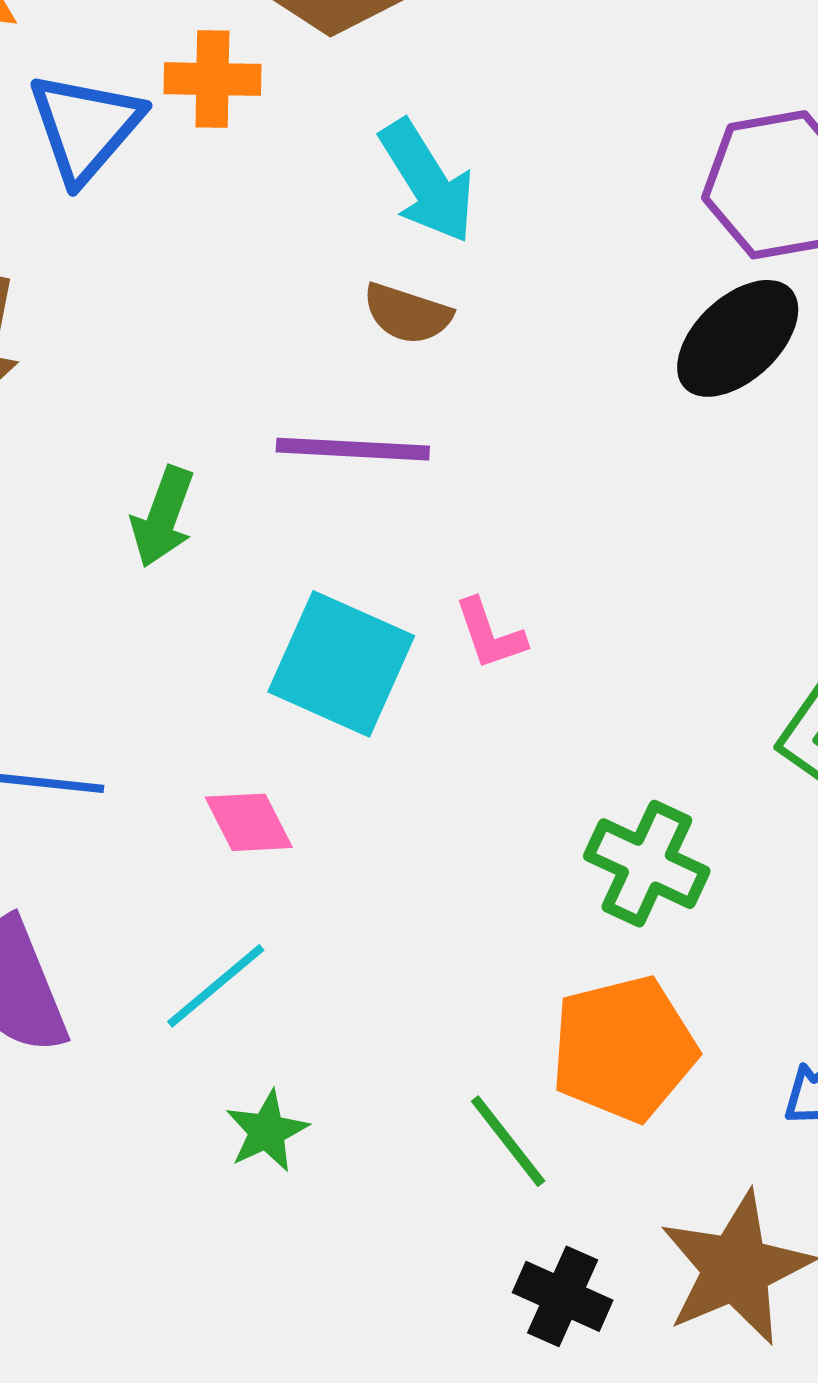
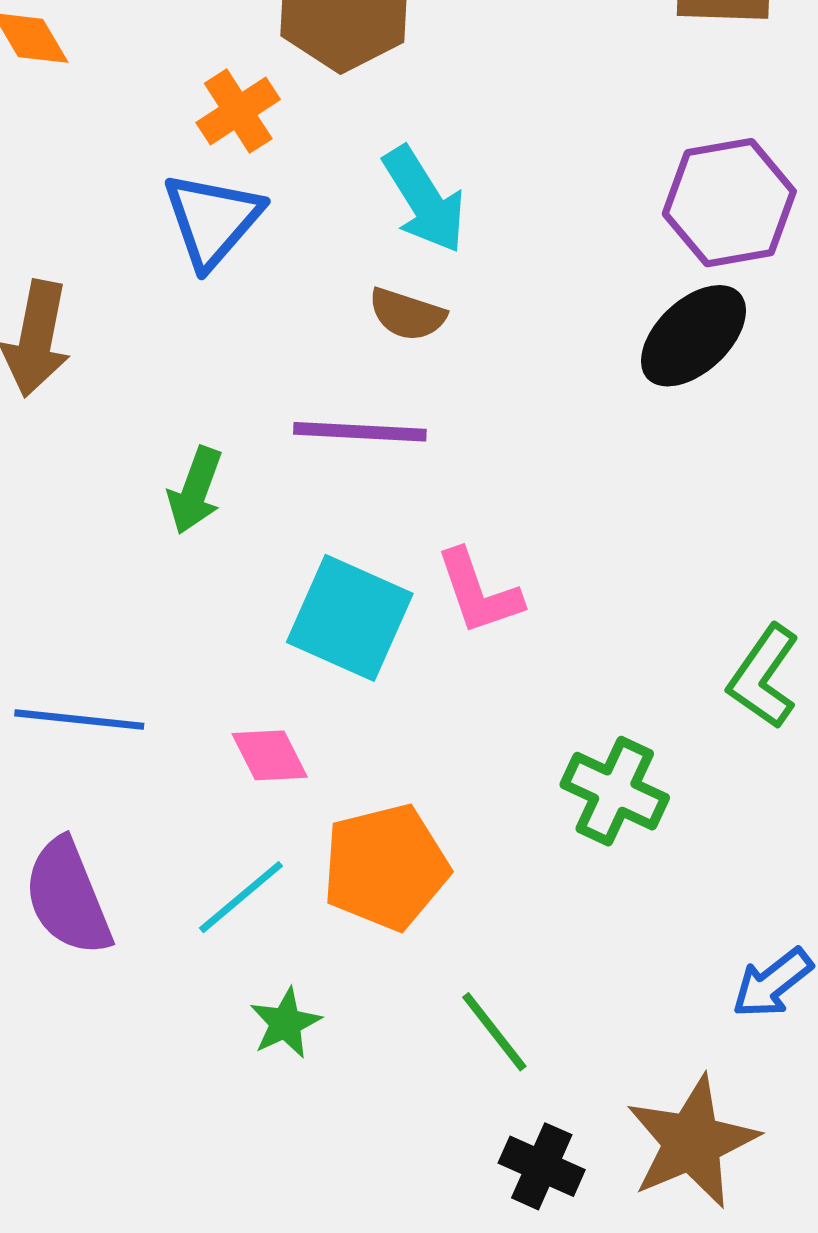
orange cross: (212, 79) -> (238, 111), turned -34
blue triangle: (85, 127) -> (212, 220), moved
pink L-shape: (490, 634) -> (479, 592), size x1.4
orange pentagon: (624, 1049) -> (386, 867), moved

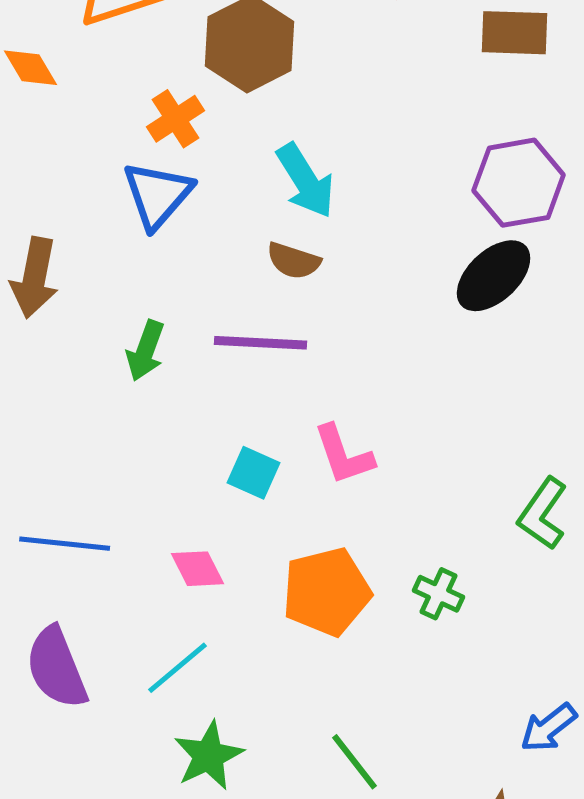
green arrow: (195, 490) -> (146, 351), moved
cyan square: (350, 618) -> (254, 473), size x0.6
green cross: (615, 791) -> (439, 594), size x0.7
orange pentagon: (386, 867) -> (327, 592), moved
green star: (285, 1023) -> (209, 756), size x1.4

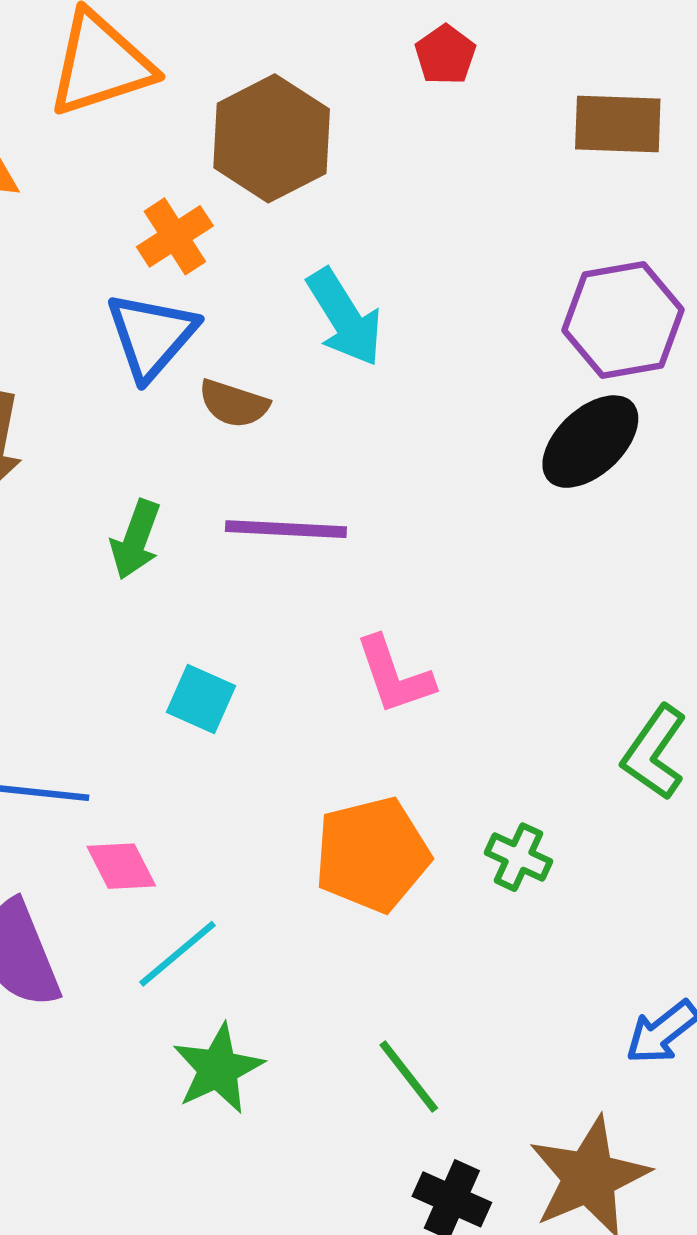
brown semicircle: (294, 261) -> (234, 404), moved
cyan square: (254, 473) -> (201, 699), moved
pink diamond: (198, 569) -> (121, 866), moved

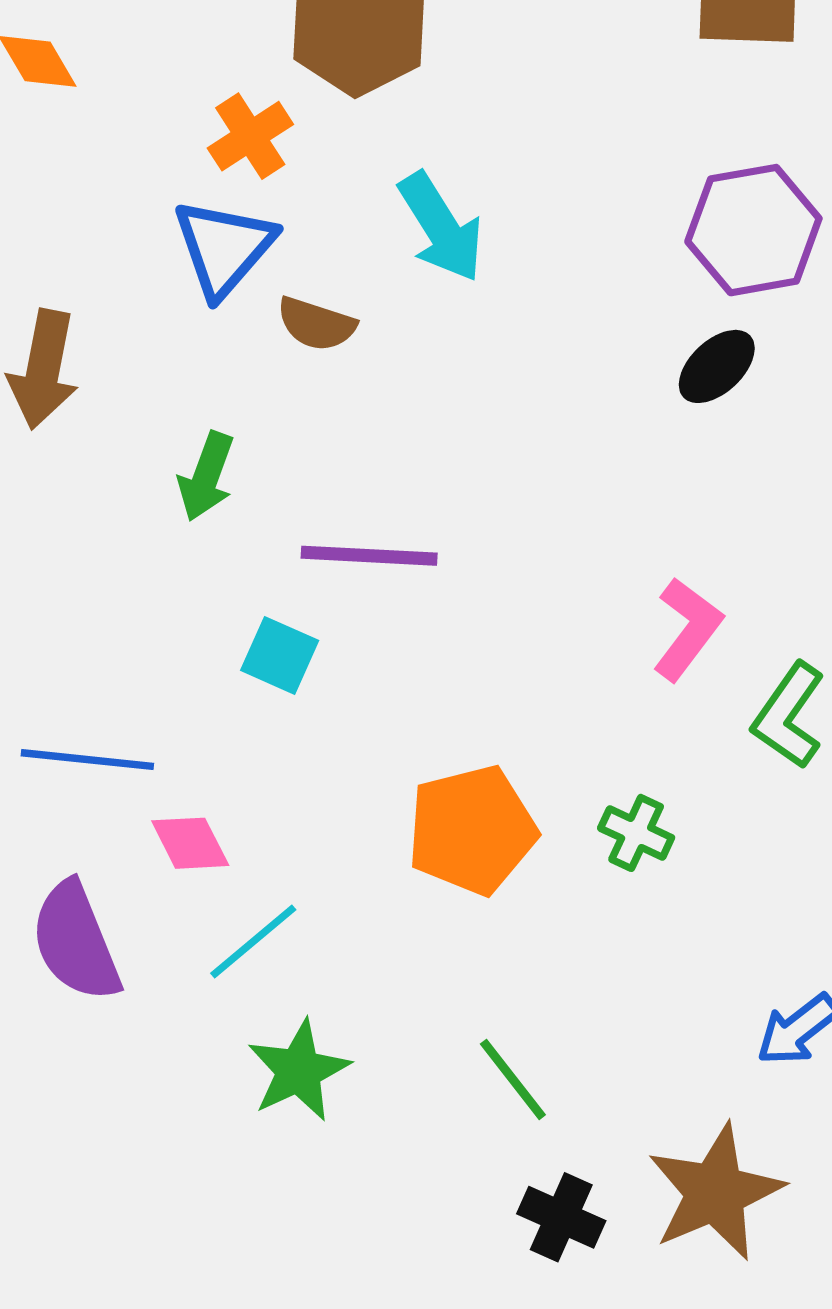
black ellipse: (590, 442) -> (717, 366), size x0.7
purple line: (286, 529) -> (369, 556), moved
pink L-shape: (394, 675) -> (687, 629), moved, turned -124

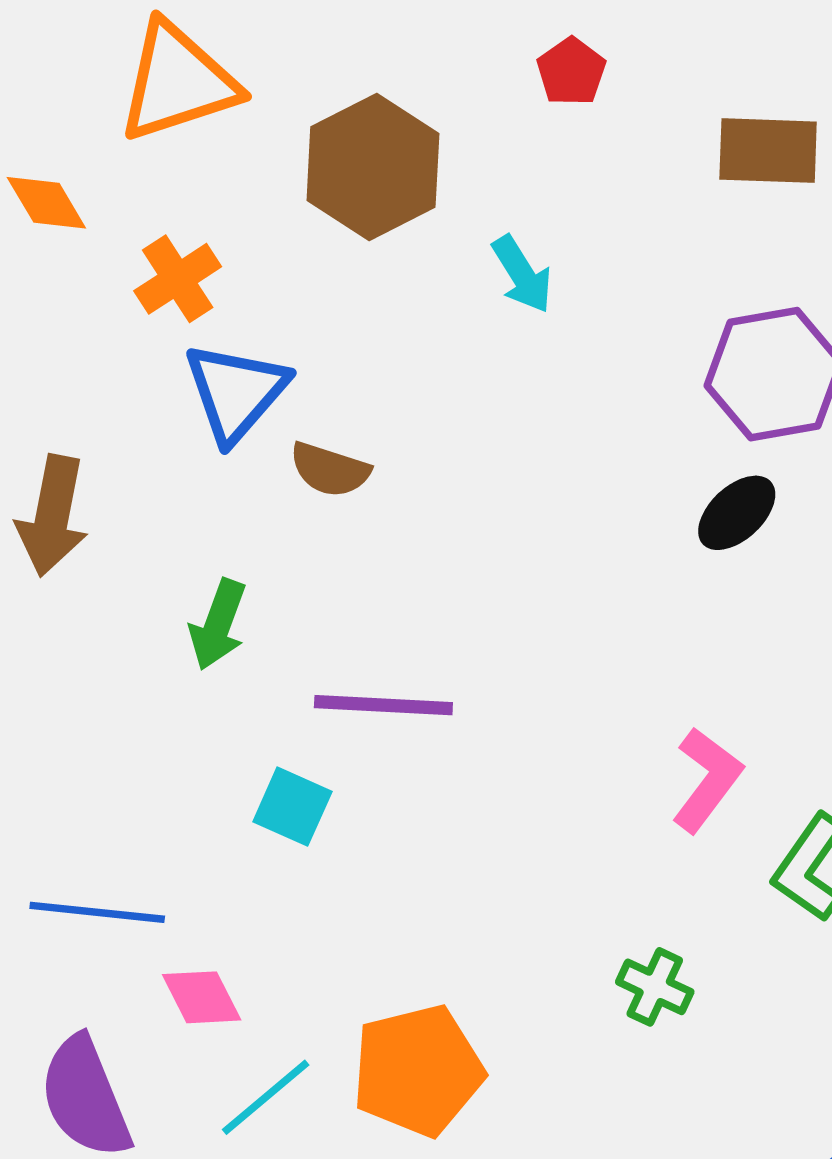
orange cross: (250, 136) -> (178, 279), moved
cyan arrow: (441, 227) -> (522, 274), moved, size x0.7
orange pentagon: (472, 830) -> (418, 1070), moved

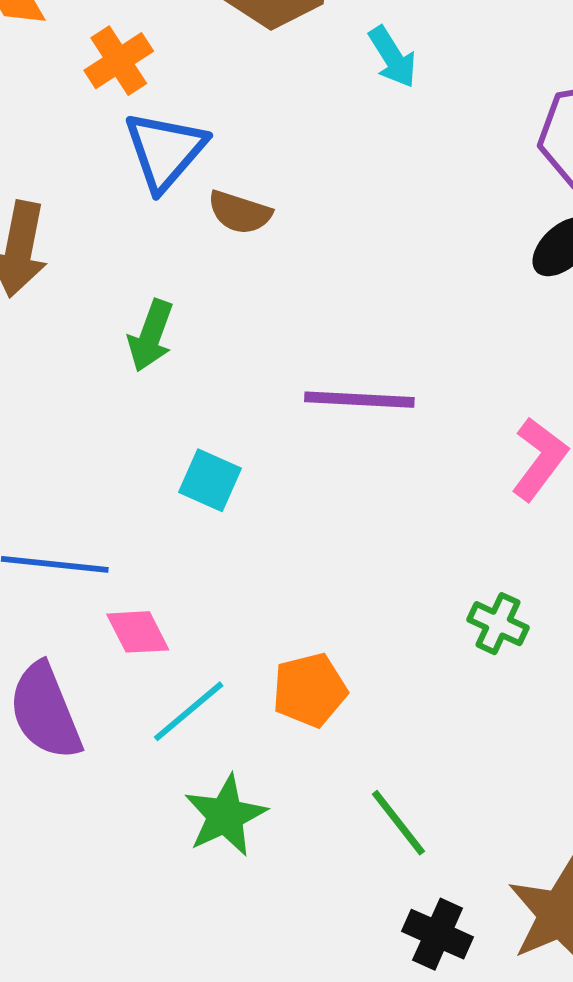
purple line: (383, 705) -> (359, 400), moved
orange pentagon: (418, 1070) -> (310, 690), size x0.7

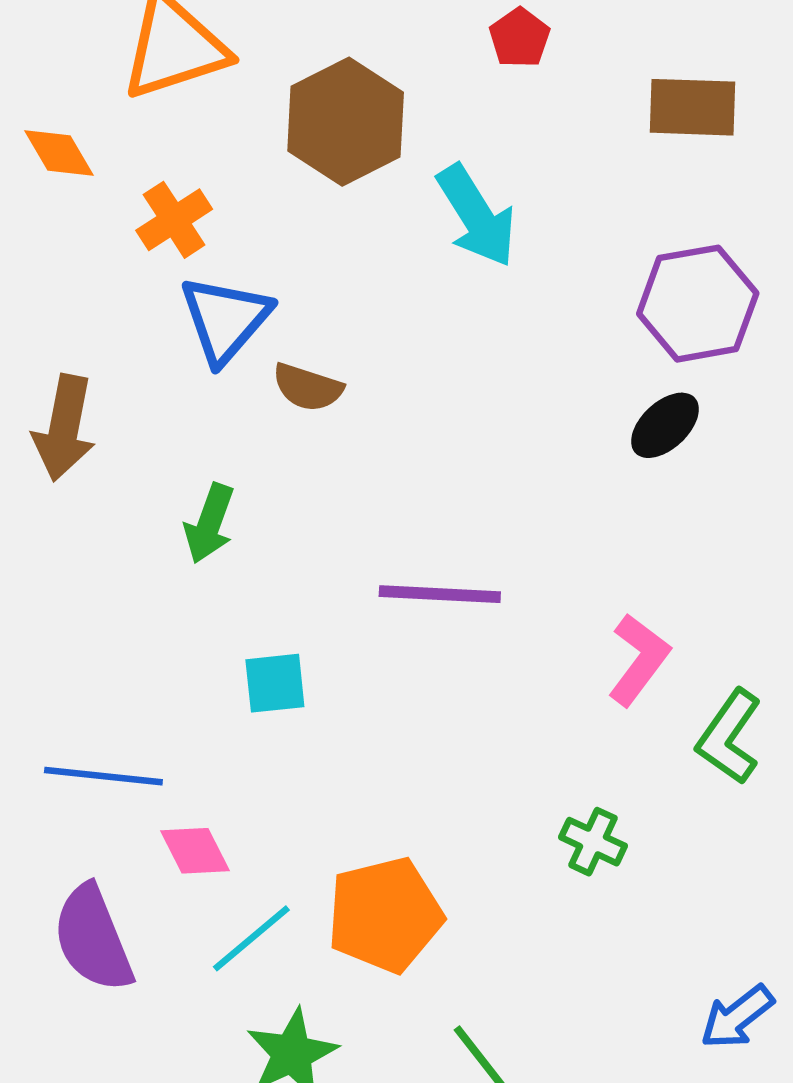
cyan arrow: (393, 57) -> (476, 216), size x1.5
cyan square: (210, 480) -> (275, 683), turned -30
orange pentagon: (310, 690) -> (385, 915), size x1.4

